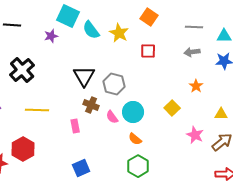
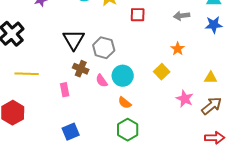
orange star: (196, 86) -> (178, 49), moved

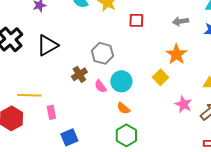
black triangle: (74, 40) -> (47, 45), moved, turned 30
orange star: (178, 49) -> (176, 54), size x1.5
brown cross: (81, 69) -> (79, 74), turned 35
yellow line: (27, 74) -> (29, 95), moved
pink rectangle: (65, 90) -> (51, 112), moved

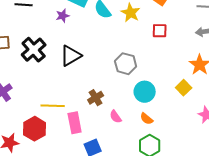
brown cross: (79, 74) -> (96, 98), moved
pink semicircle: (100, 86) -> (116, 117), moved
pink rectangle: (51, 112) -> (75, 123), size x1.5

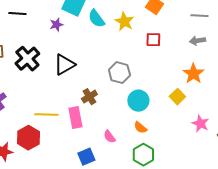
brown cross: (96, 98) -> (89, 97), moved
pink semicircle: (116, 117) -> (109, 137), moved
pink rectangle: (75, 123) -> (75, 118), moved

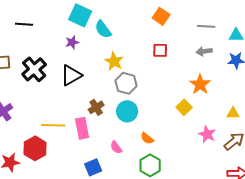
yellow star: (124, 22) -> (114, 61), moved
purple star: (56, 25) -> (72, 42), moved
cyan circle: (138, 101) -> (127, 111), moved

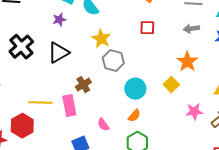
cyan circle: (127, 111) -> (135, 89), moved
pink star: (207, 134) -> (194, 112), turned -30
orange semicircle: (147, 138) -> (134, 116), turned -88

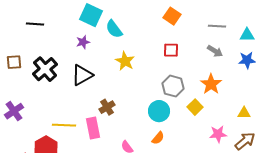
gray arrow: (191, 29) -> (215, 51), turned -140
gray hexagon: (113, 61) -> (173, 86), moved

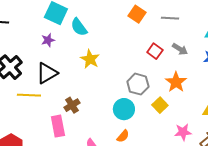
gray line: (217, 26) -> (170, 18), moved
red square: (171, 50) -> (155, 51), moved, turned 35
yellow line: (64, 125) -> (29, 95), moved

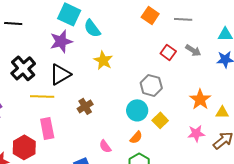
purple star: (48, 40) -> (61, 41), size x1.6
orange star: (176, 82) -> (200, 99), moved
yellow square: (160, 105) -> (160, 120), moved
pink rectangle: (58, 126) -> (47, 128), moved

